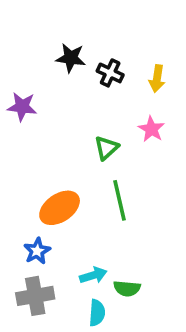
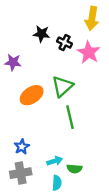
yellow arrow: (157, 79) -> (92, 18), moved, size x1.5
pink star: (151, 129) -> (89, 52), moved, size x1.5
green triangle: (106, 148) -> (62, 86), size x1.5
orange ellipse: (60, 208) -> (32, 95), moved

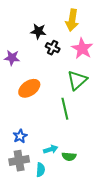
yellow arrow: (92, 18) -> (72, 20), moved
black cross: (65, 43) -> (53, 48), moved
green triangle: (62, 86) -> (77, 80), moved
cyan semicircle: (57, 183) -> (40, 170), moved

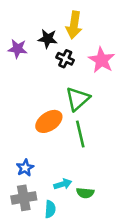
yellow arrow: (72, 20) -> (74, 25), moved
purple star: (12, 58) -> (18, 49), moved
green triangle: (77, 80) -> (78, 99), moved
orange ellipse: (29, 88) -> (49, 121), moved

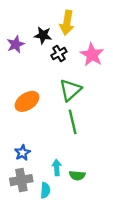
purple star: (18, 49) -> (16, 44), turned -30
black cross: (65, 59) -> (59, 53), turned 35
orange ellipse: (49, 121) -> (27, 101), moved
cyan arrow: (63, 184) -> (57, 167), turned -77

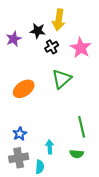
green line: (73, 122) -> (82, 127), moved
green semicircle: (77, 175) -> (77, 154), moved

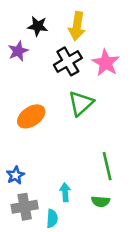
black star: (38, 31) -> (38, 26), moved
black cross: (52, 47) -> (68, 61), size x1.5
blue star: (20, 134) -> (15, 175), moved

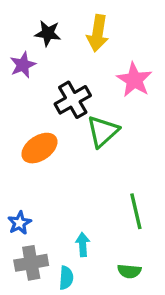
black cross: (68, 61) -> (73, 100), moved
green semicircle: (101, 201) -> (129, 271), moved

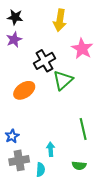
black star: (48, 33) -> (15, 17), moved

